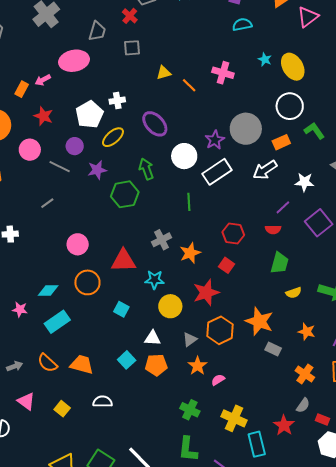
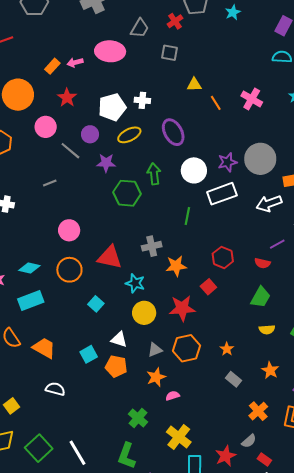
orange star: (259, 321) -> (227, 349), size x0.5
yellow square: (62, 409) -> (11, 406), moved

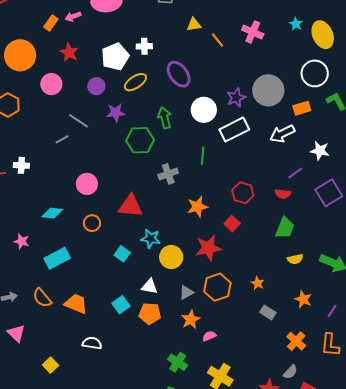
gray line: (70, 151) -> (78, 121), moved
gray cross: (152, 246) -> (168, 174), moved
cyan diamond: (29, 268) -> (52, 213), moved
orange circle: (69, 270) -> (92, 223), size x0.7
cyan star: (135, 283) -> (151, 239), moved

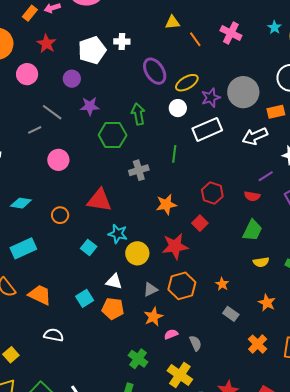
yellow ellipse: (135, 82) -> (187, 83), moved
white circle: (204, 110) -> (178, 108), size x0.7
pink circle: (87, 184) -> (58, 160), moved
gray semicircle: (290, 372) -> (195, 343), moved, turned -70

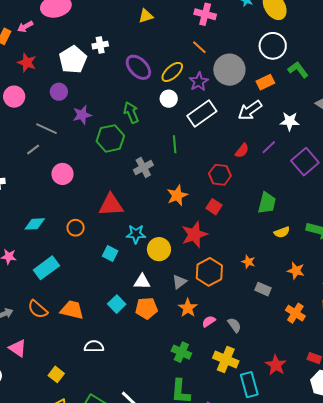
orange line: (195, 39) -> (199, 47), moved
red semicircle: (252, 196) -> (242, 151), moved, turned -49

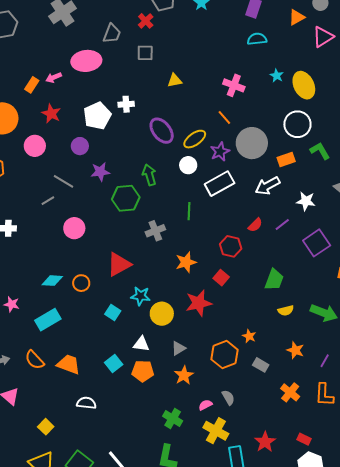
red triangle: (111, 205) -> (119, 264), turned -32
cyan diamond: (35, 224) -> (52, 281), moved
orange hexagon: (209, 272) -> (225, 355), moved
pink semicircle: (209, 321) -> (205, 405), moved

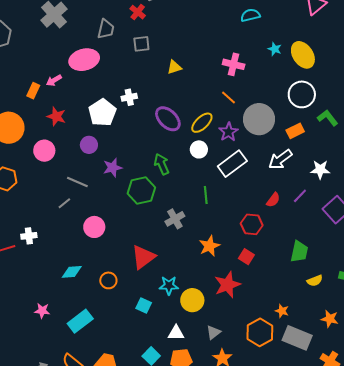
cyan diamond: (52, 281) -> (72, 272), moved
gray rectangle: (261, 365) -> (297, 338), size x1.8

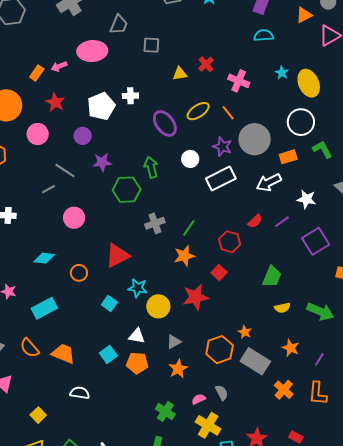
red cross: (138, 12) -> (206, 64), moved
yellow ellipse: (202, 123) -> (198, 111), moved
purple star: (229, 132) -> (222, 147), turned -30
green line: (206, 195) -> (189, 228), moved, turned 30

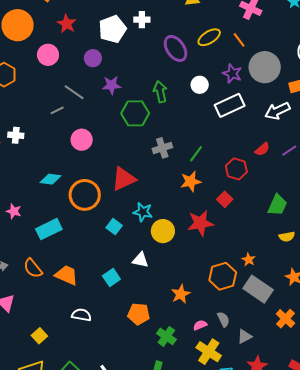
orange circle: (79, 273) -> (85, 195), size x1.8
gray triangle: (174, 342) -> (245, 336), moved
orange pentagon: (137, 363) -> (139, 314), moved

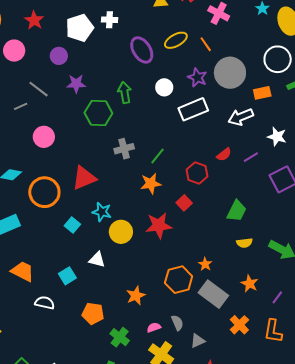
white semicircle: (81, 315) -> (45, 303), moved

